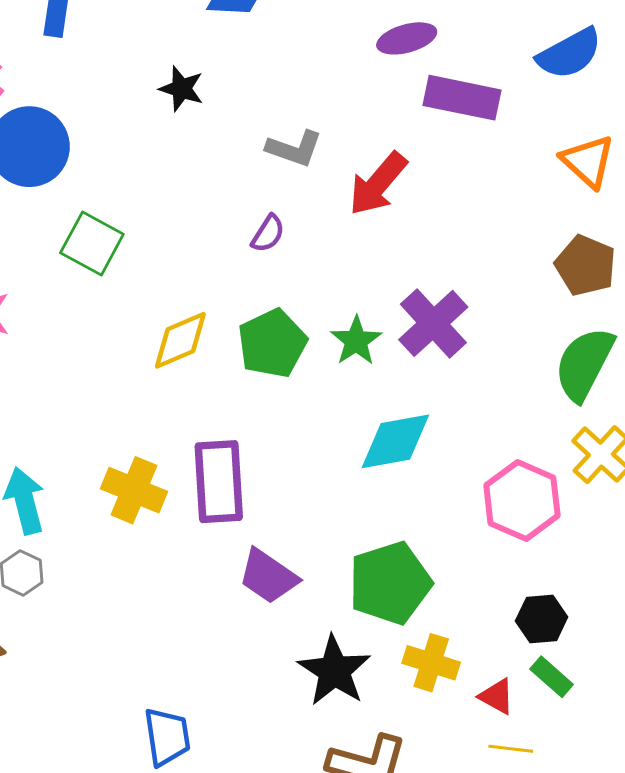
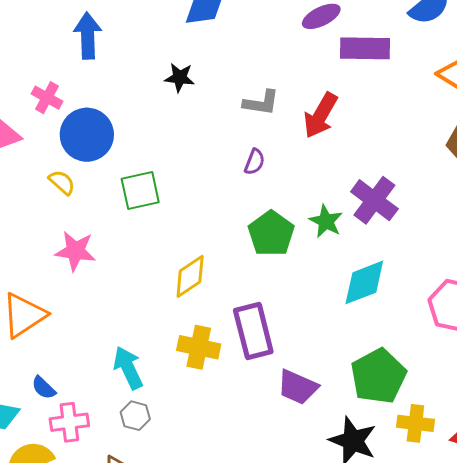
green square: (92, 244) -> (140, 191), turned -30
yellow diamond: (180, 340) -> (190, 276), moved

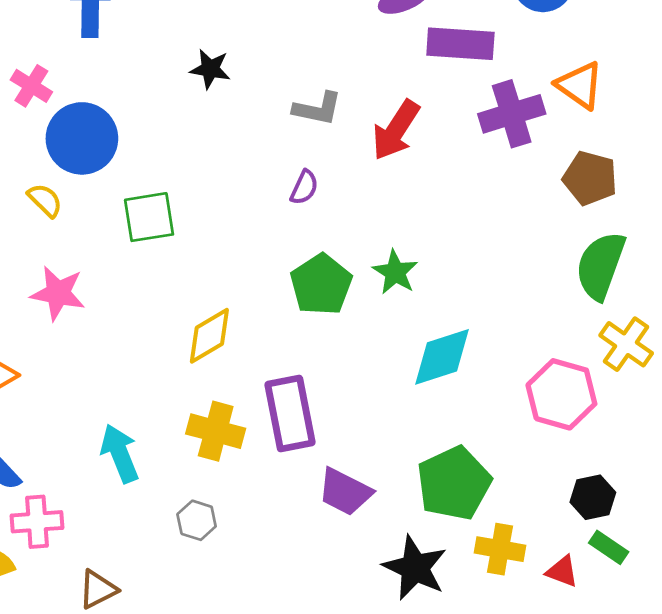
purple cross: (374, 200) -> (512, 114), moved, turned 33
gray hexagon: (135, 416) -> (197, 520), moved

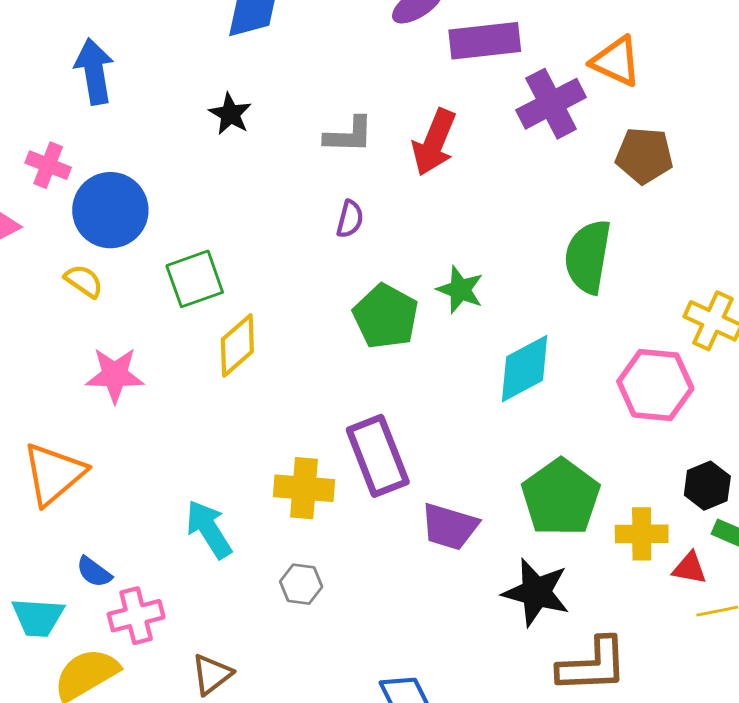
black star: (210, 69) -> (230, 114), turned 30
green semicircle: (601, 266) -> (588, 257), moved
yellow diamond: (209, 336) -> (237, 345), moved
yellow cross: (500, 549) -> (642, 534), moved

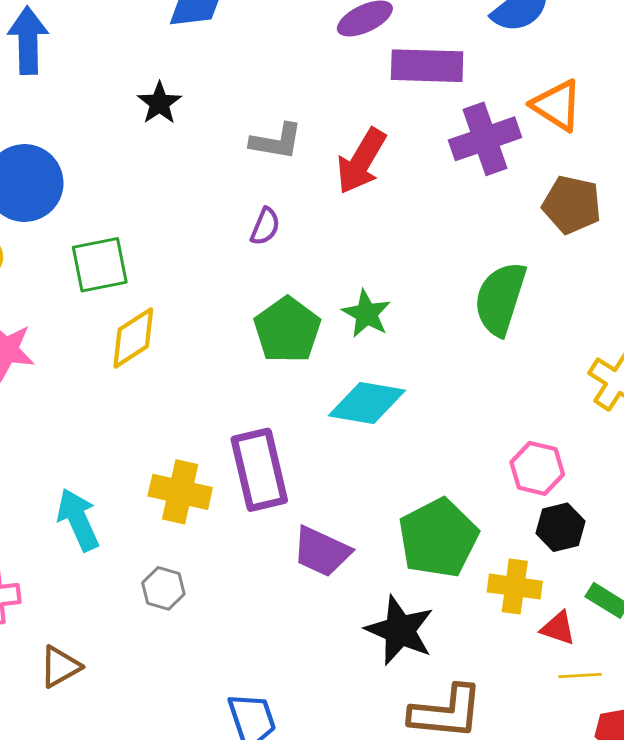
cyan diamond: (525, 369) -> (367, 403), moved, turned 30
pink hexagon: (655, 385) -> (537, 468), moved, size x0.7
black hexagon: (707, 486) -> (561, 527), moved

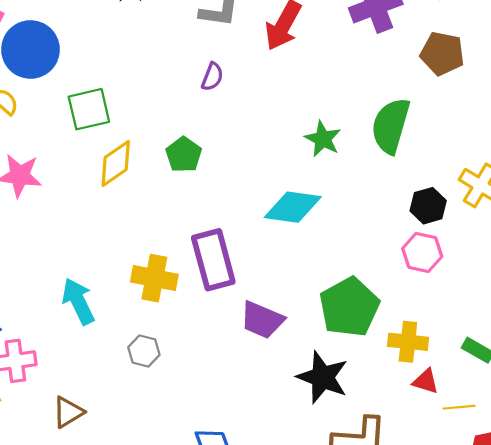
green star: (366, 314) -> (323, 139), moved
green pentagon: (287, 330) -> (184, 155), moved, size x0.7
black hexagon: (561, 527) -> (428, 206), moved
red triangle: (558, 628) -> (426, 381), moved

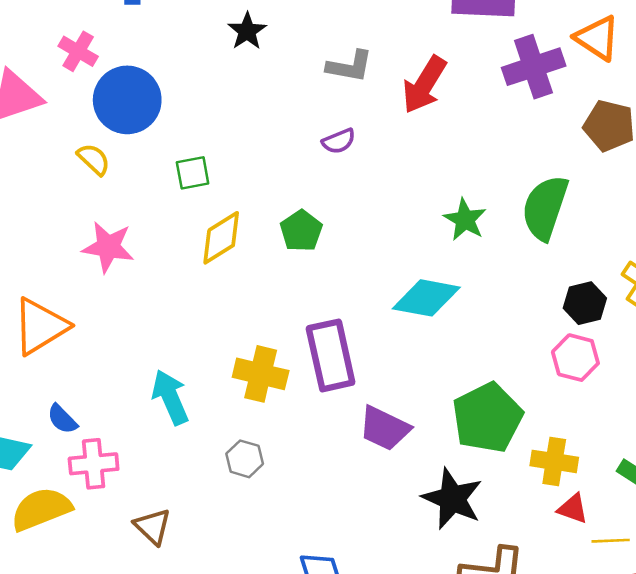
purple semicircle: (212, 77) -> (339, 141), turned 44
green square: (89, 109) -> (193, 173), size x0.7
brown triangle: (68, 412) -> (153, 527), turned -48

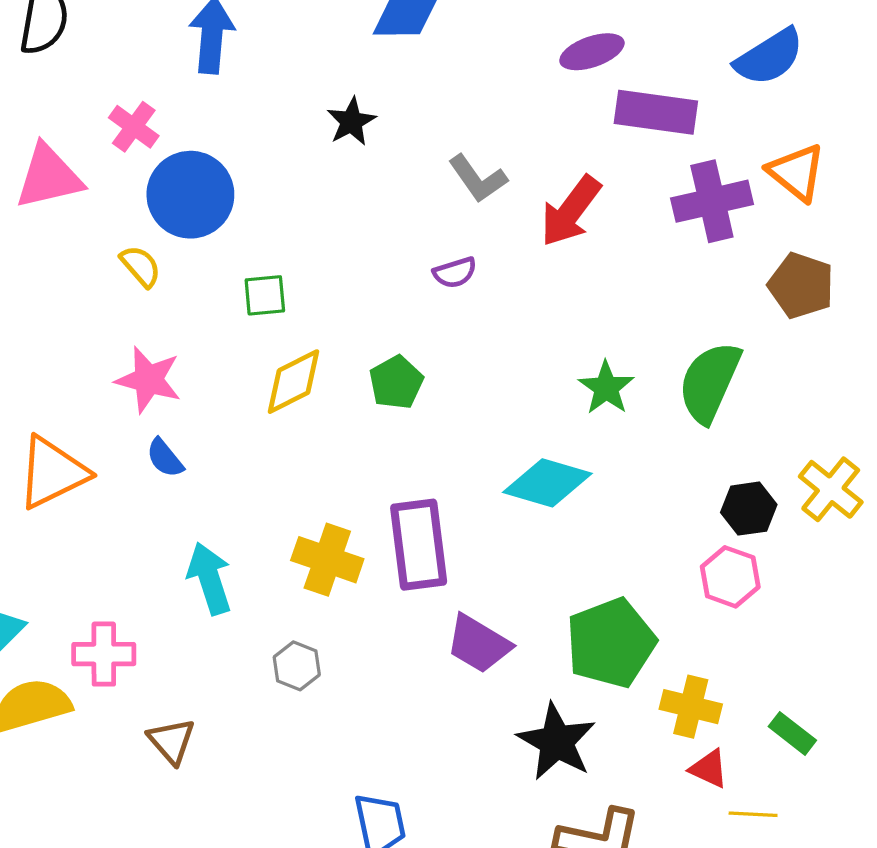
gray L-shape: (350, 66) -> (478, 179), turned 39
blue semicircle: (62, 419) -> (165, 458), moved

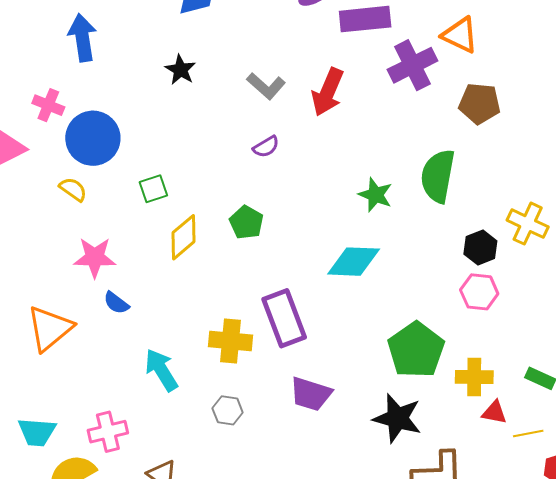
purple trapezoid: (479, 644) -> (311, 394), moved

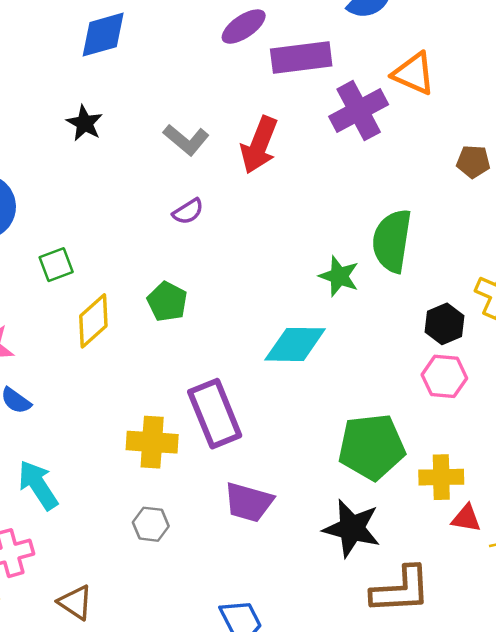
brown pentagon: (479, 103) -> (473, 162), moved, size x0.7
green star: (375, 195) -> (339, 276), moved
green pentagon: (416, 350) -> (372, 447), turned 30
cyan arrow: (161, 370) -> (38, 485), moved

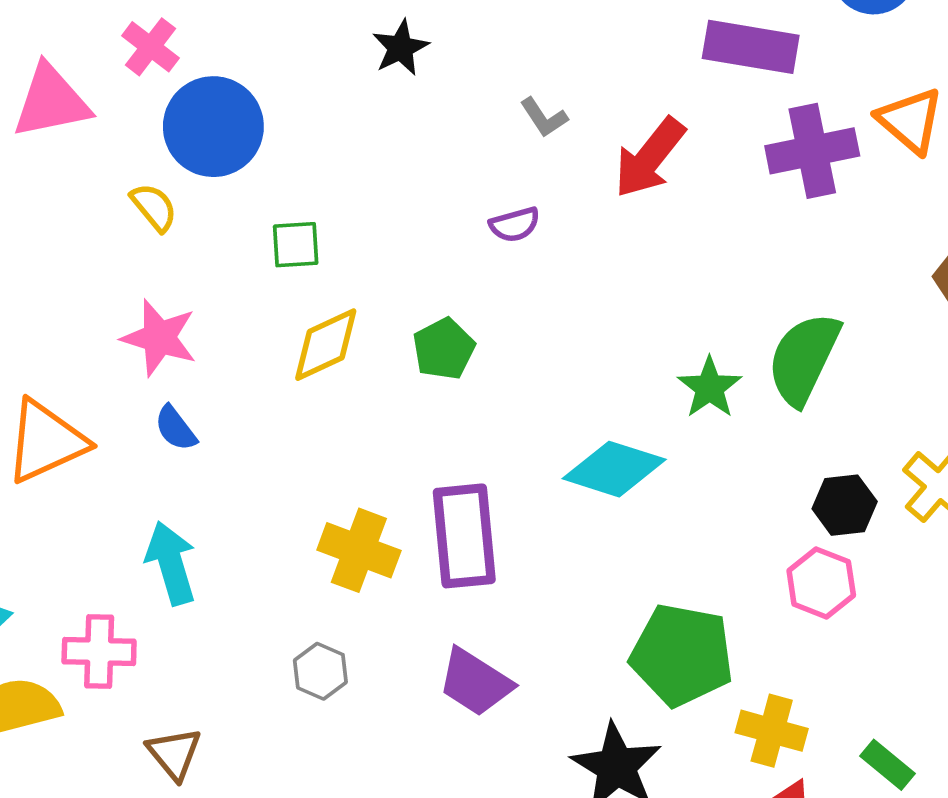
gray L-shape: (186, 140) -> (544, 117), size x0.7

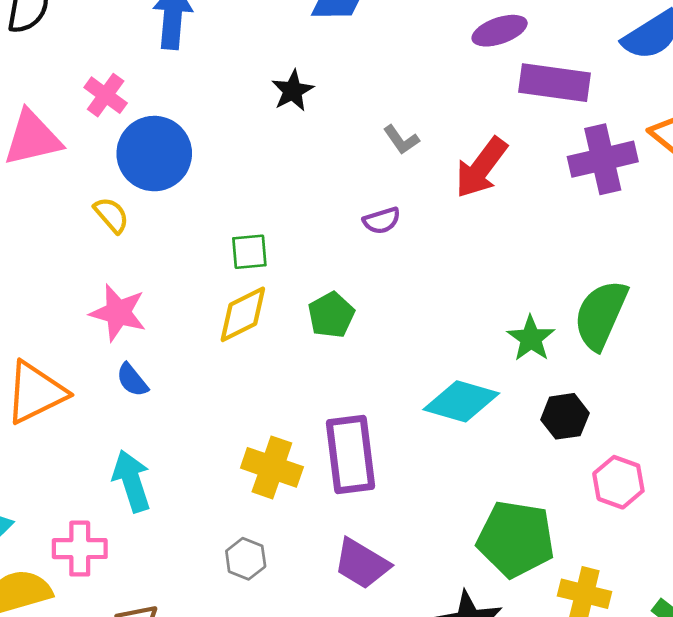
green square: (296, 245) -> (249, 252), moved
black hexagon: (845, 505) -> (565, 416), moved

